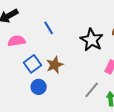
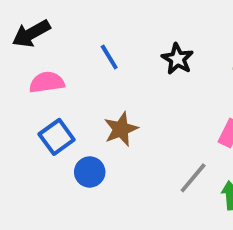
black star: (92, 40) -> (177, 59), moved, size x0.7
blue square: (33, 64) -> (57, 137), moved

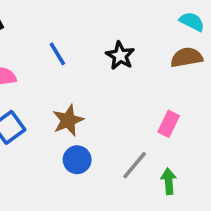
blue circle: (90, 172) -> (77, 160), moved

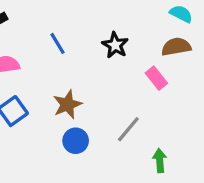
pink rectangle: (169, 124) -> (156, 78), moved, turned -65
gray line: (135, 165) -> (128, 129), moved

